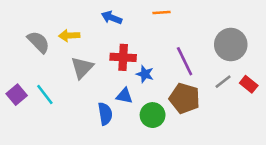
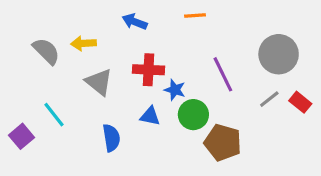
gray triangle: (82, 68) -> (99, 82), turned -35
purple square: (17, 95) -> (22, 136), moved
brown pentagon: (185, 98) -> (223, 142), moved
blue semicircle: (105, 114) -> (111, 138), moved
green circle: (153, 115) -> (193, 115), moved

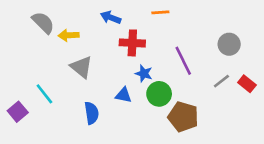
gray semicircle: (46, 51) -> (43, 23), moved
gray circle: (279, 54) -> (229, 44), size x0.7
red cross: (148, 70) -> (132, 43), moved

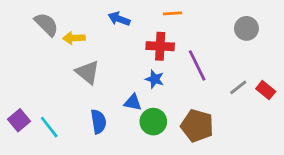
red cross: (132, 43) -> (160, 46), moved
gray circle: (229, 44) -> (246, 28), moved
cyan line: (44, 94) -> (49, 127), moved
green circle: (159, 94) -> (153, 122), moved

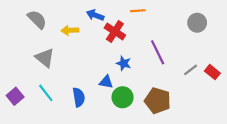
yellow arrow: (74, 38) -> (70, 30), moved
red cross: (160, 46) -> (115, 31), moved, turned 30
gray triangle: (88, 72) -> (45, 58), moved
cyan line: (49, 127) -> (46, 93), moved

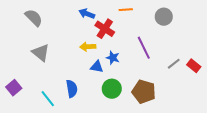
gray circle: (197, 23) -> (164, 17), moved
yellow arrow: (70, 30) -> (88, 47), moved
blue triangle: (106, 82) -> (97, 67), moved
cyan line: (46, 93) -> (48, 99), moved

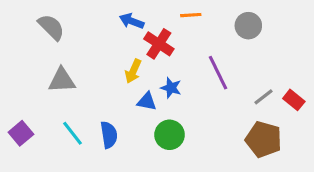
yellow arrow: (88, 47) -> (133, 71), turned -63
gray triangle: (41, 53) -> (62, 80), turned -42
brown pentagon: (144, 92) -> (264, 139), moved
cyan line: (48, 99) -> (72, 133), moved

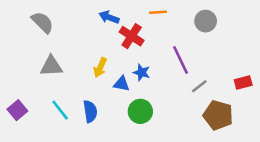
yellow arrow: (133, 71) -> (100, 67), moved
gray line: (264, 97) -> (199, 86), moved
red rectangle: (294, 100) -> (243, 83), turned -54

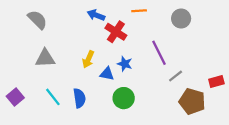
red rectangle: (243, 83) -> (216, 81), moved

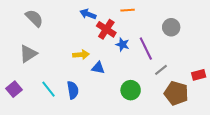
gray circle: (181, 18) -> (171, 27), moved
gray triangle: (45, 58) -> (28, 54), moved, turned -30
yellow arrow: (88, 59) -> (81, 55), turned -119
blue star: (125, 64) -> (122, 45), moved
green circle: (124, 98) -> (131, 90), moved

